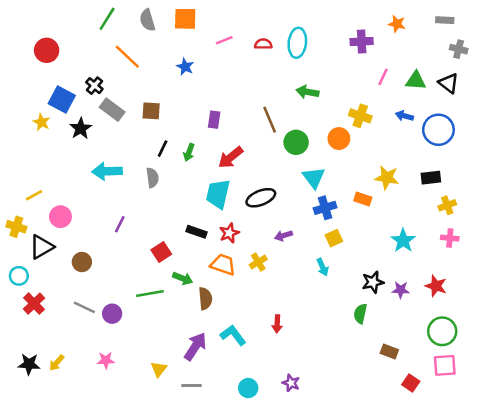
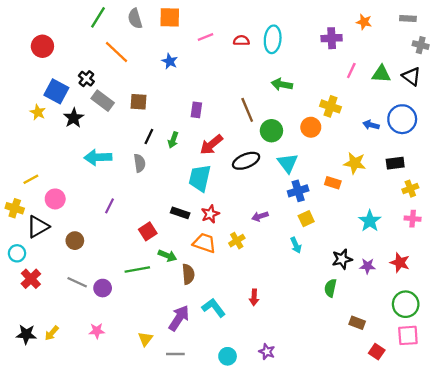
blue arrow: (404, 116) -> (371, 125), moved
black ellipse: (261, 198) -> (246, 161), moved

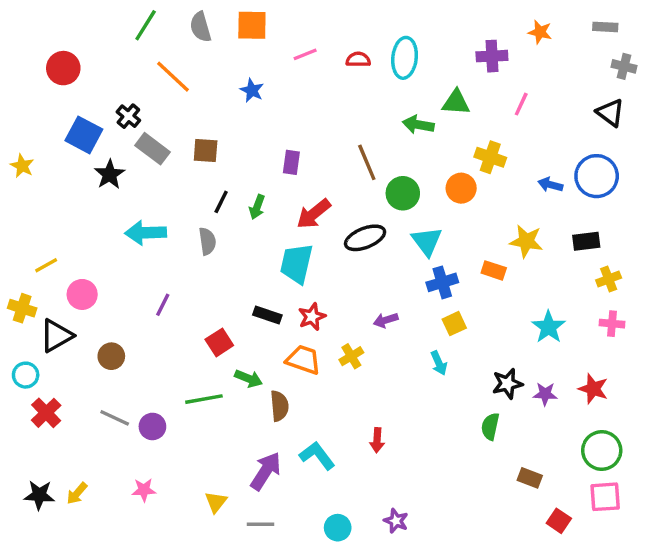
green triangle: (381, 74) -> (456, 102), moved
yellow star: (38, 112) -> (22, 166), moved

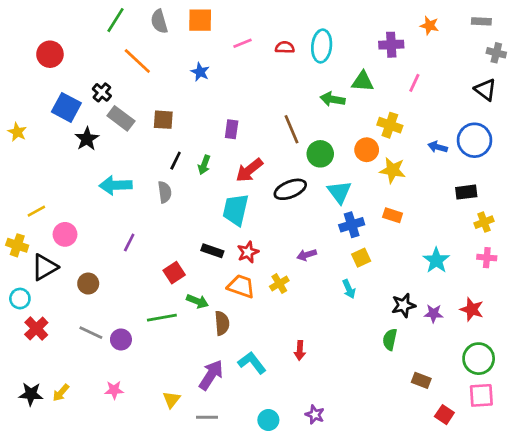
yellow star: (526, 241) -> (393, 170), moved

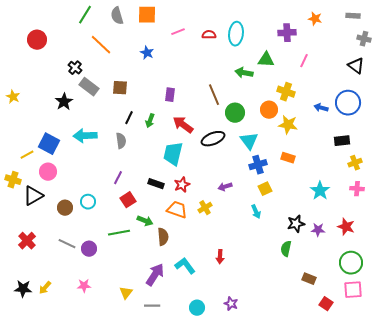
blue square: (66, 107) -> (49, 144), moved
red arrow: (249, 170) -> (183, 125), turned 75
purple line: (129, 243) -> (118, 178), moved
cyan circle: (20, 299) -> (88, 202), moved

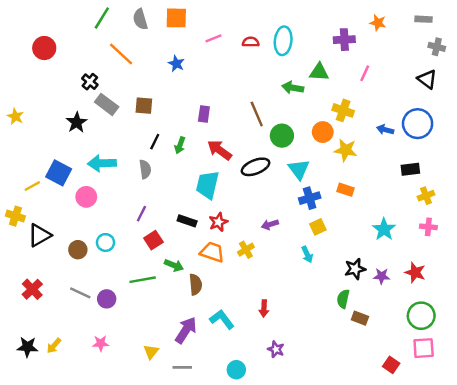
pink circle: (48, 172) -> (86, 197), moved
brown rectangle: (309, 279) -> (360, 318), moved
purple star: (231, 304) -> (276, 349), moved

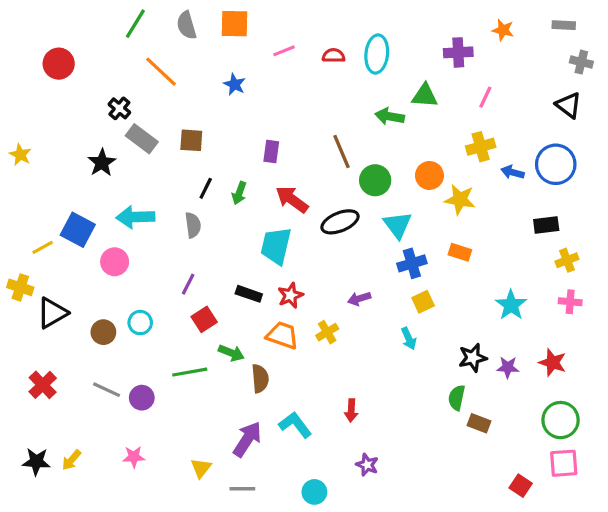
yellow cross: (343, 110) -> (481, 147), moved, turned -35

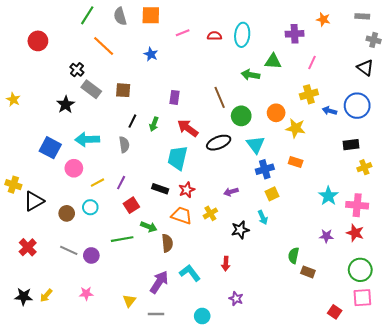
yellow line: (43, 247) -> (97, 183), moved
pink cross: (570, 302) -> (357, 205), moved, size x1.5
black star: (473, 358) -> (240, 230), moved

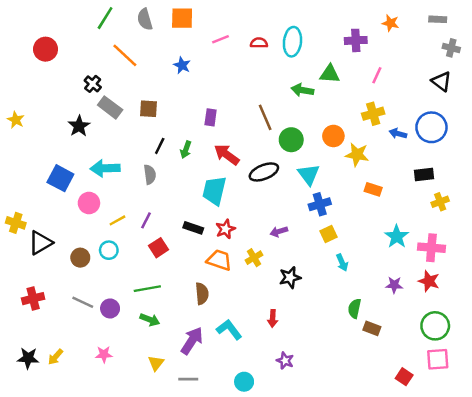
orange rectangle: (296, 162) -> (373, 189), moved
cyan arrow: (263, 217) -> (342, 263), moved
green arrow: (149, 227) -> (150, 320), moved
red cross: (28, 247) -> (33, 299), turned 30

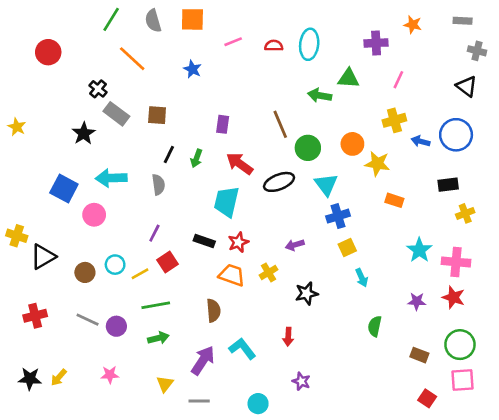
yellow line: (117, 220) -> (140, 274), moved
green arrow: (150, 320) -> (158, 338), turned -36
brown rectangle: (372, 328) -> (419, 355), moved

